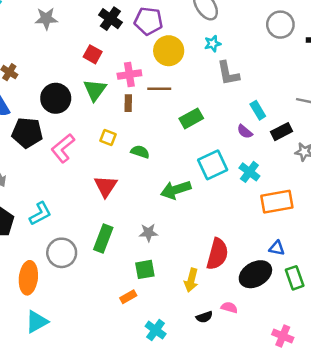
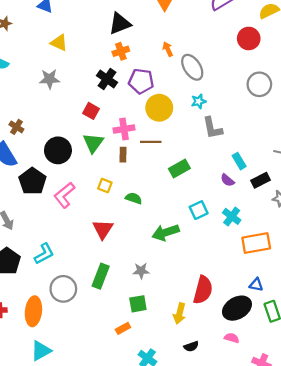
black pentagon: (27, 133) -> (32, 181), turned 30
cyan square: (213, 165) -> (199, 210), size x0.7
pink semicircle: (229, 307) -> (232, 338), moved

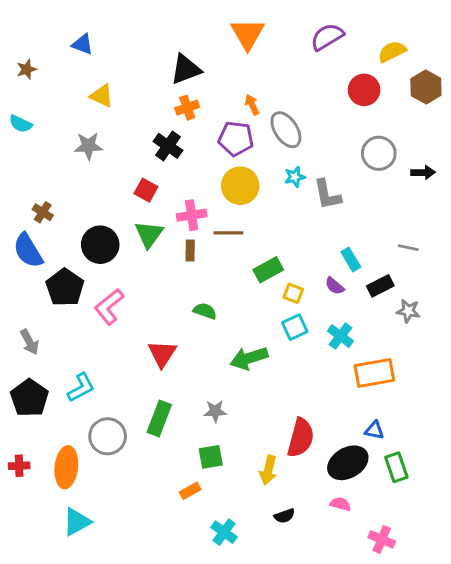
purple pentagon: (141, 81) -> (236, 139), moved
gray L-shape: (212, 128) -> (327, 195), moved
yellow square: (105, 186) -> (293, 293), moved

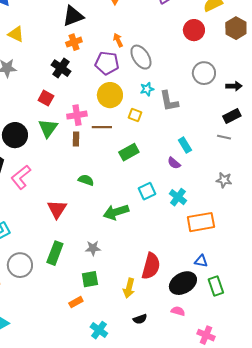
black rectangle: (380, 286) -> (232, 116), moved
yellow square: (293, 293) -> (135, 115), moved

